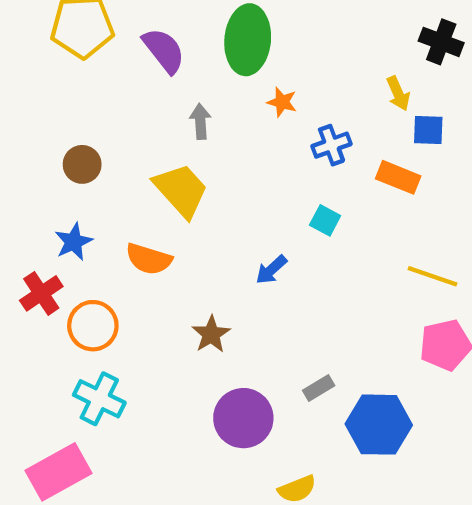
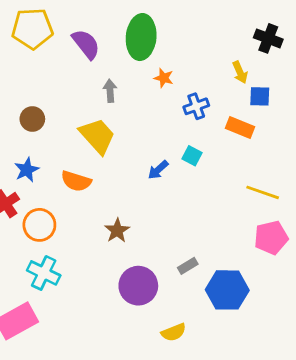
blue arrow: (271, 270) -> (158, 170), moved

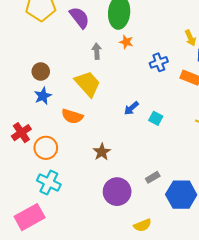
orange star: (164, 78) -> (126, 42), moved
cyan square: (192, 156) -> (156, 118), moved
blue star: (27, 170) -> (43, 96), moved

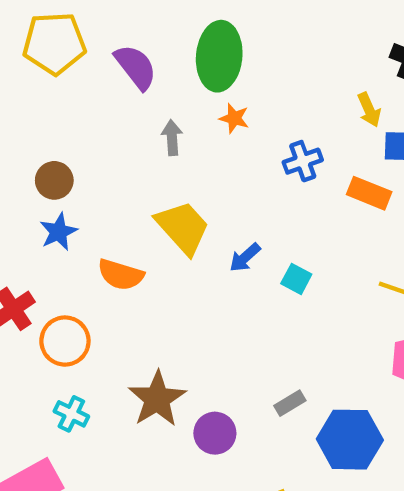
yellow trapezoid: (88, 84) -> (183, 228), moved
brown star: (102, 152) -> (157, 399), moved, size x1.5
cyan cross: (49, 182) -> (71, 414), size x0.7
purple circle: (117, 192) -> (215, 433), size x0.7

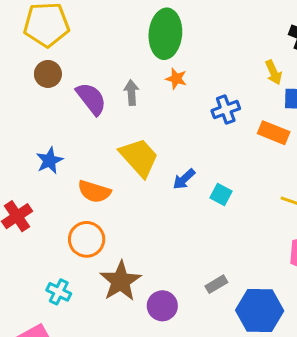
purple semicircle: (136, 67) -> (91, 99), moved
brown circle: (54, 180) -> (48, 74), moved
orange circle: (65, 341) -> (87, 239), moved

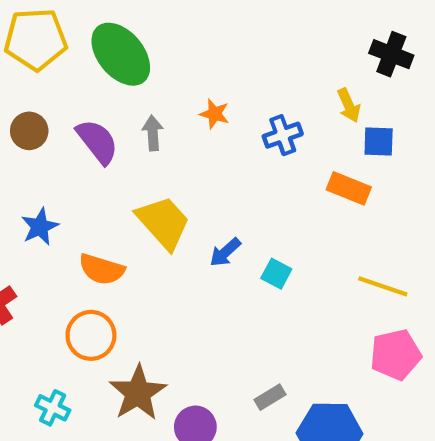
green ellipse: (165, 34) -> (121, 54), moved, turned -45
brown circle: (48, 74) -> (29, 131), moved
blue cross: (226, 110) -> (283, 135), moved

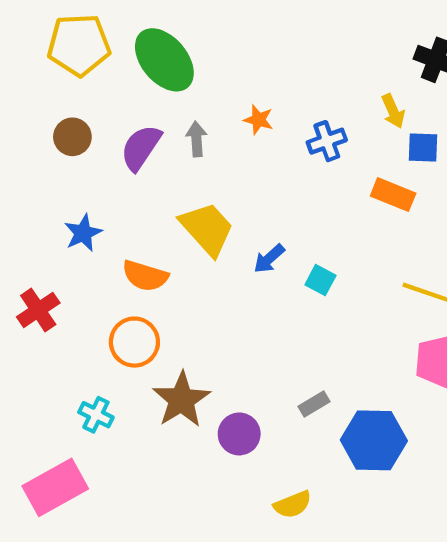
purple semicircle: (97, 142) -> (141, 148), turned -108

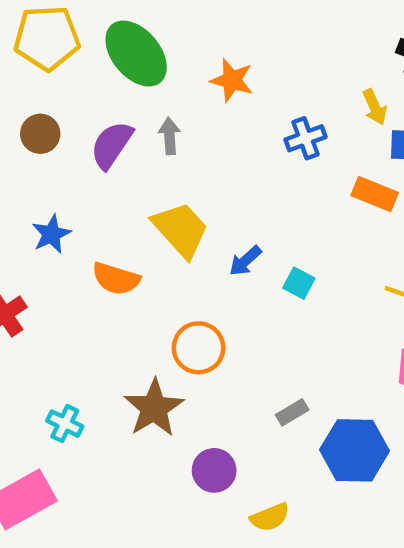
orange star: (258, 120) -> (232, 80), moved, size x1.4
orange circle: (134, 342) -> (198, 348), moved
purple circle: (239, 434) -> (214, 470), moved

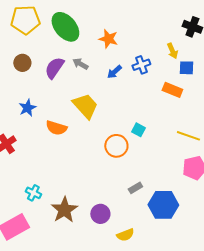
gray arrow: (170, 136) -> (80, 64), turned -56
blue arrow: (245, 261) -> (114, 72), moved
orange circle: (198, 348) -> (116, 146), moved
brown star: (154, 408) -> (64, 210), moved

